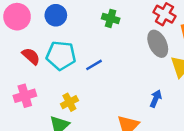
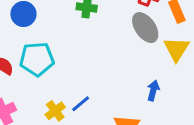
blue line: (94, 65) -> (81, 104), moved

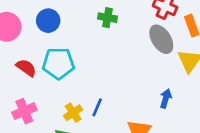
blue line: (81, 104) -> (97, 107), turned -30

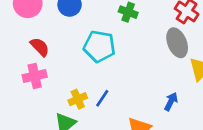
cyan pentagon: (58, 63) -> (99, 46), moved
pink cross: (24, 111) -> (35, 76), moved

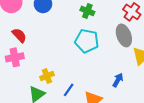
cyan pentagon: (99, 46) -> (87, 41), moved
blue line: (102, 98) -> (69, 90), moved

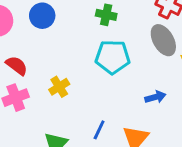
yellow cross: (47, 76) -> (59, 87), moved
blue arrow: (118, 80) -> (155, 97), moved, turned 56

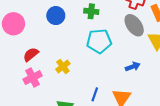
blue circle: (42, 16) -> (56, 16), moved
red semicircle: (17, 66) -> (31, 54), turned -70

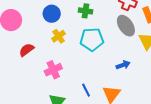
yellow cross: (63, 66) -> (59, 36), moved
pink cross: (33, 78) -> (53, 70), moved
blue line: (95, 94) -> (86, 90), turned -48

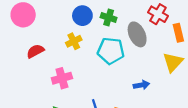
blue circle: (52, 14) -> (82, 16), moved
gray ellipse: (126, 26) -> (137, 34), moved

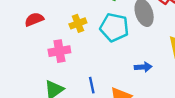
yellow cross: (74, 41) -> (78, 23), moved

